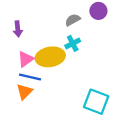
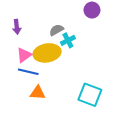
gray semicircle: (73, 20) -> (56, 30), moved
orange triangle: (24, 92) -> (38, 93), moved, turned 49

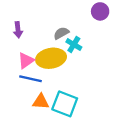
cyan cross: (68, 40) -> (74, 45), turned -32
cyan square: (90, 95) -> (65, 104), moved

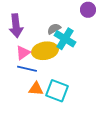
purple arrow: (18, 30) -> (16, 26), size x1.6
cyan cross: (74, 45) -> (65, 39), size x1.5

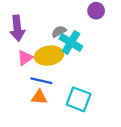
blue line: (27, 69) -> (41, 81), moved
cyan square: (57, 91) -> (79, 99), moved

